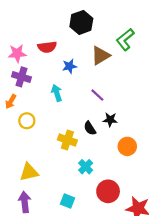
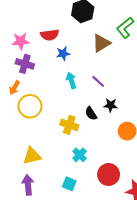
blue star: (70, 66) -> (63, 54), moved
cyan arrow: (57, 93) -> (71, 80), moved
yellow circle: (27, 121) -> (30, 106), size x1.5
cyan cross: (86, 167) -> (80, 155), moved

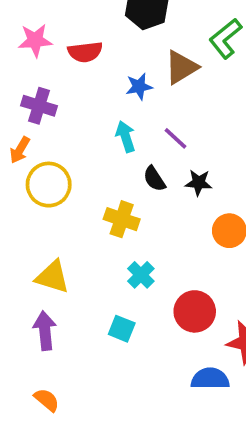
pink star: (21, 41) -> (35, 40), moved
blue star: (63, 54) -> (139, 87), moved
black semicircle: (91, 113) -> (154, 179), moved
yellow triangle: (32, 156) -> (52, 277), turned 30

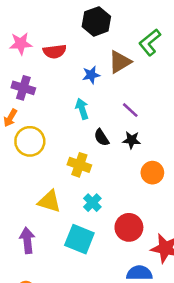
purple line: (175, 138) -> (130, 110), moved
yellow triangle: (52, 277) -> (49, 201), moved
cyan square: (122, 329) -> (79, 239), size x1.6

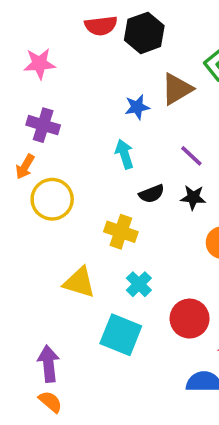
red semicircle: (55, 51) -> (101, 26), moved
black semicircle: (102, 137) -> (152, 194), turned -78
purple arrow: (27, 240) -> (49, 364), moved

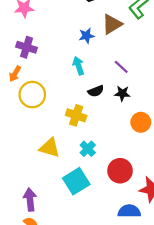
cyan square: (121, 335) -> (76, 181), turned 36

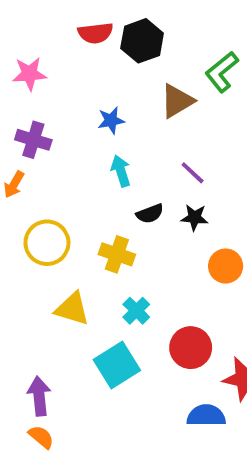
blue star: (87, 36) -> (111, 120), moved
yellow circle: (32, 95) -> (47, 243), moved

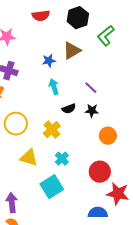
black hexagon: (142, 41) -> (78, 18), moved
brown triangle: (177, 101) -> (72, 51), moved
yellow cross: (117, 254) -> (52, 130), turned 30
red circle: (191, 348) -> (100, 172), moved

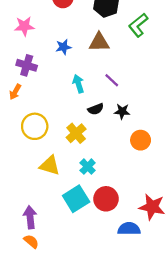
brown triangle: (72, 51) -> (99, 42), turned 30
blue star: (49, 61) -> (63, 47), moved
purple line: (91, 88) -> (112, 80), moved
red circle: (100, 172) -> (106, 199), moved

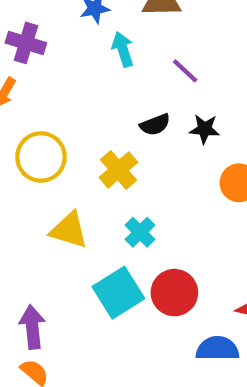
cyan arrow: (78, 84) -> (123, 49), moved

